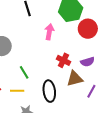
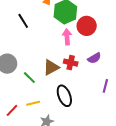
pink arrow: (49, 32) -> (67, 37), moved
green line: (24, 72) -> (29, 78), moved
brown triangle: (75, 79) -> (51, 67), moved

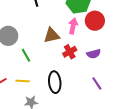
red cross: (71, 63) -> (70, 52), turned 32
brown triangle: (51, 67) -> (52, 35), moved
purple line: (105, 86) -> (97, 83), turned -64

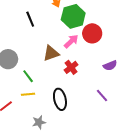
pink arrow: (73, 26) -> (71, 41), turned 42
purple semicircle: (94, 54) -> (110, 66), moved
yellow line: (23, 81) -> (28, 94), moved

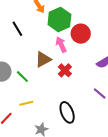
pink arrow: (71, 41) -> (61, 45), turned -63
green line: (28, 76) -> (22, 77), moved
black ellipse: (60, 99) -> (67, 112), moved

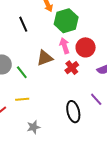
red circle: (81, 34) -> (86, 47), moved
red cross: (65, 70) -> (72, 68), moved
black ellipse: (67, 112) -> (73, 112), moved

